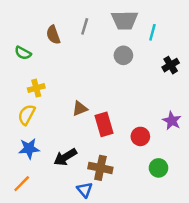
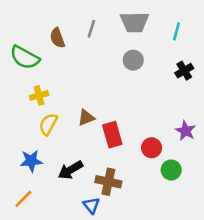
cyan line: (152, 32) -> (176, 31), moved
green semicircle: (23, 53) -> (25, 58), size x1.6
yellow semicircle: (27, 115) -> (48, 124), moved
green circle: (159, 168) -> (171, 170), moved

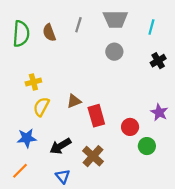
green semicircle: (25, 58) -> (21, 34), moved, turned -115
brown cross: (108, 182) -> (93, 156), turned 30
blue triangle: (91, 205) -> (63, 176), moved

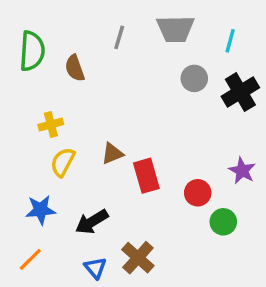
brown semicircle: (49, 33) -> (75, 68), moved
gray circle: (114, 52) -> (194, 78), moved
black cross: (158, 61) -> (240, 92), size x1.5
brown cross: (93, 156) -> (138, 258), moved

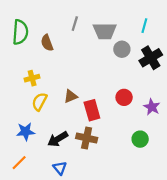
gray trapezoid: (175, 29) -> (105, 31), moved
red circle: (198, 193) -> (124, 97), moved
brown cross: (138, 258) -> (87, 138), moved, turned -30

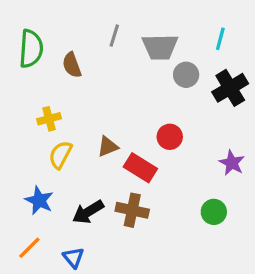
red circle: (124, 97) -> (170, 137), moved
red rectangle: (92, 110) -> (140, 168), turned -42
blue star: (26, 132) -> (39, 200), turned 30
blue triangle: (60, 168) -> (73, 258), moved

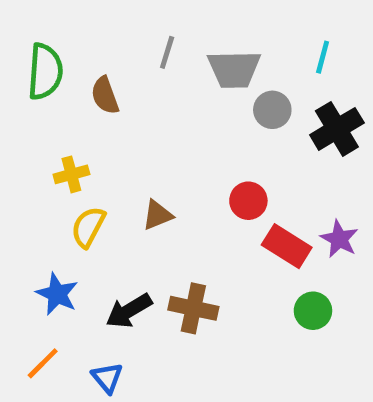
red rectangle: (140, 168) -> (287, 246), moved

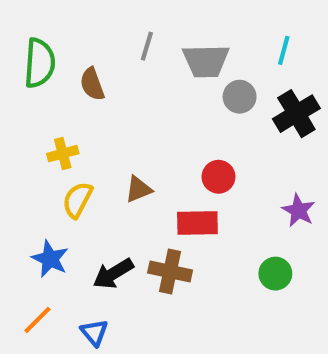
red rectangle: (287, 246) -> (197, 223), moved, turned -33

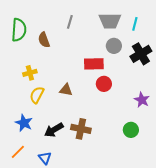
gray trapezoid: (206, 61) -> (110, 21), moved
brown triangle: (138, 189) -> (66, 90), turned 32
red rectangle: (197, 223) -> (94, 64), moved

